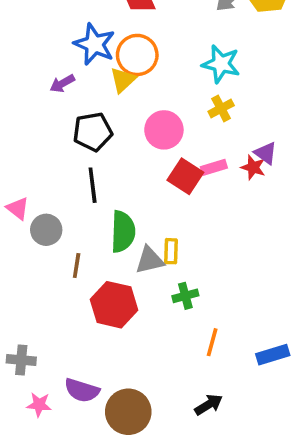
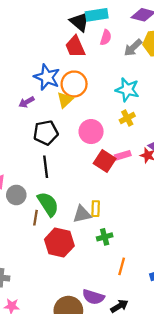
green semicircle: (123, 232) -> (48, 204), moved, turned -35
purple semicircle: (82, 390) -> (93, 297), moved

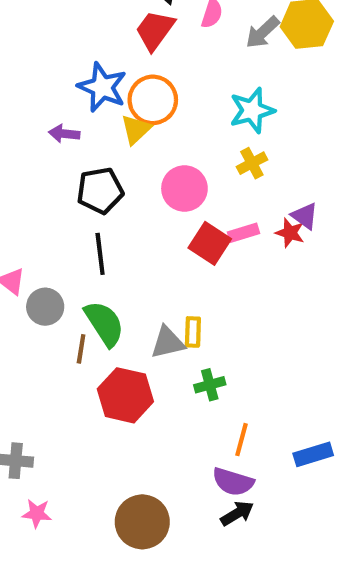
red trapezoid: (75, 47) -> (155, 30), turned 60
cyan star: (127, 90) -> (252, 110), turned -30
purple arrow: (26, 102) -> (64, 134), turned 35
purple semicircle: (93, 297) -> (233, 482), moved

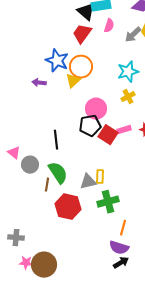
black pentagon: (100, 191) -> (90, 126), moved
green cross: (210, 385) -> (108, 202), size x1.5
brown circle: (142, 522) -> (44, 265), moved

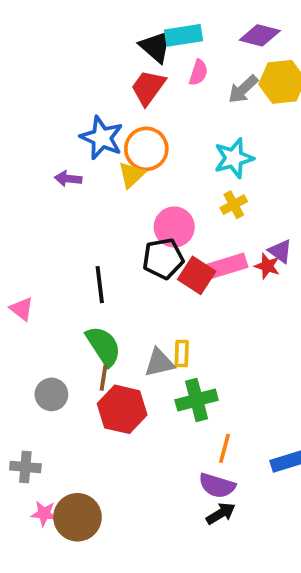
pink rectangle: (124, 130) -> (226, 266), size x1.5
gray circle: (30, 165) -> (51, 394), moved
brown line: (47, 185) -> (104, 378), moved

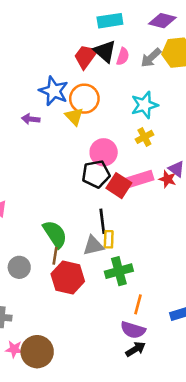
black triangle: (156, 47) -> (105, 51), moved
pink semicircle: (198, 73) -> (123, 56), moved
yellow triangle: (131, 175) -> (74, 117), turned -30
black line: (100, 285) -> (102, 221), moved

